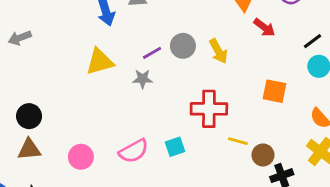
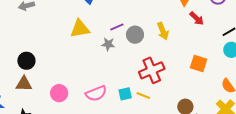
gray circle: (183, 46) -> (135, 35), moved
red cross: (209, 109) -> (152, 70), turned -30
yellow line: (238, 141) -> (143, 96), moved

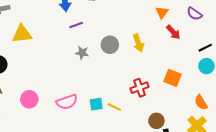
purple line: (117, 27) -> (76, 25), moved
yellow triangle: (80, 29) -> (22, 34), moved
red cross: (152, 70) -> (140, 88), moved, size x0.7

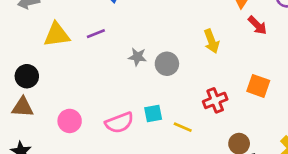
purple line: (76, 25) -> (96, 34), moved
gray circle: (110, 45) -> (167, 64), moved
cyan square: (96, 104) -> (153, 113), moved

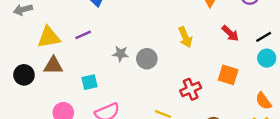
red arrow: (257, 25) -> (230, 33), moved
brown triangle: (23, 107) -> (53, 66), moved
cyan square: (153, 113) -> (90, 82), moved

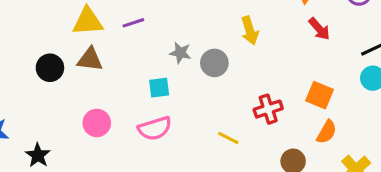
red arrow: (230, 33) -> (319, 29), moved
yellow arrow: (185, 37) -> (250, 31), moved
cyan square: (90, 82) -> (159, 88), moved
orange semicircle: (263, 101) -> (327, 132), moved, turned -120

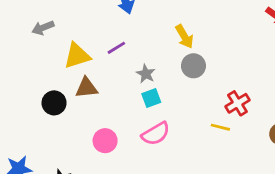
yellow arrow: (250, 31) -> (184, 37), moved
gray star: (180, 53) -> (146, 74), moved, turned 30
red cross: (268, 109) -> (237, 103), moved

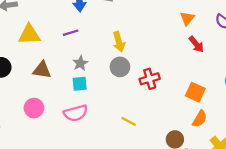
purple line: (116, 48) -> (71, 33), moved
brown triangle: (87, 88) -> (42, 70), moved
red cross: (237, 103) -> (150, 79), moved

